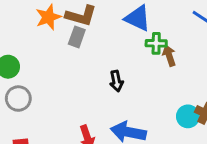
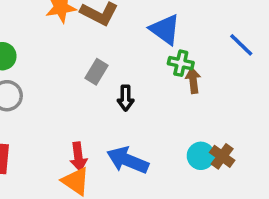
gray rectangle: (77, 37) -> (96, 72), moved

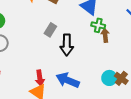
black arrow: (126, 98) -> (67, 45), size x1.5

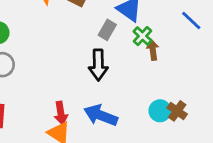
green cross: (98, 25) -> (143, 36), turned 32
gray rectangle: (50, 30) -> (107, 30), moved

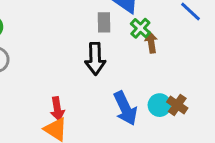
gray rectangle: (107, 30) -> (104, 22), turned -30
blue arrow: (101, 115) -> (125, 108), moved, turned -136

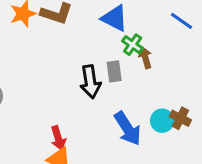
gray rectangle: (104, 22) -> (114, 71), moved

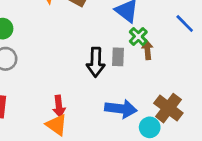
brown cross: (180, 118) -> (168, 108), size x1.5
cyan circle: (162, 121) -> (150, 127), moved
blue arrow: (128, 128) -> (121, 109), turned -60

